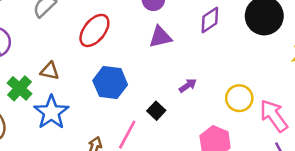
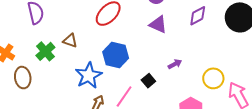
purple triangle: (160, 37) -> (158, 24), turned 30
blue star: (51, 112) -> (89, 75), moved

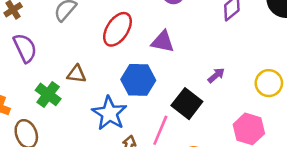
purple triangle: (158, 24) -> (163, 42), moved
black square: (148, 81) -> (187, 104), size x1.6

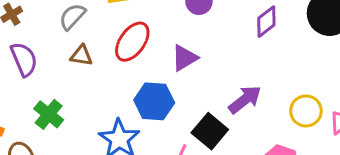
purple triangle: (163, 42) -> (184, 58), turned -45
brown triangle: (77, 74) -> (81, 56), moved
purple arrow: (216, 75) -> (245, 100), size x1.6

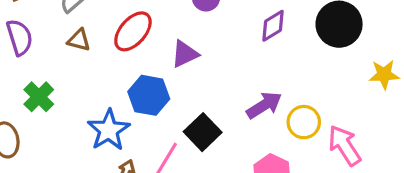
purple arrow: (245, 100) -> (264, 105), moved

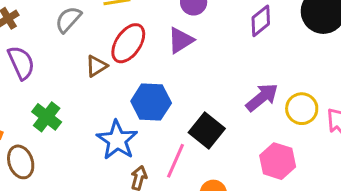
brown triangle: (79, 40) -> (96, 66), moved, turned -40
purple triangle: (185, 54) -> (181, 40), moved

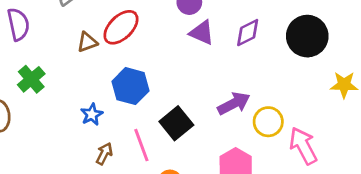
purple triangle: (181, 40) -> (202, 33), moved, turned 44
blue star: (117, 140) -> (92, 114), size x0.6
pink line: (175, 161) -> (141, 145), turned -56

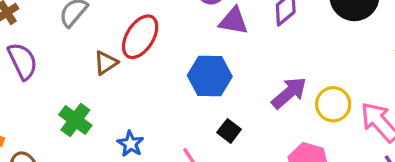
green cross: (31, 79) -> (75, 120), moved
blue hexagon: (130, 86) -> (210, 76), moved
black square: (176, 123) -> (229, 131), size x0.6

